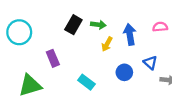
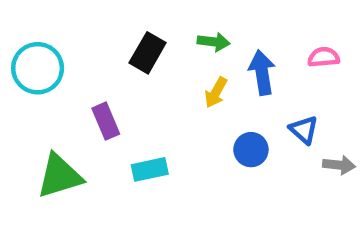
green arrow: (98, 25) -> (214, 42), moved
cyan rectangle: (86, 82) -> (150, 169), moved, turned -49

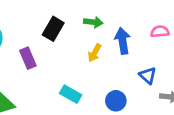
purple rectangle: (106, 121) -> (28, 58), moved
blue circle: (251, 150) -> (116, 101), moved
cyan rectangle: (150, 169) -> (71, 94), moved, turned 42

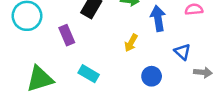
yellow arrow: (95, 53) -> (131, 43), moved
cyan rectangle: (71, 94) -> (89, 74), moved

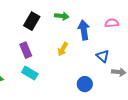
purple rectangle: (67, 35) -> (26, 50), moved
blue circle: (152, 76) -> (85, 84), moved

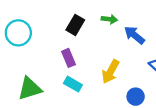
blue arrow: (84, 30) -> (134, 35), turned -42
yellow arrow: (63, 49) -> (111, 72), moved, size x1.5

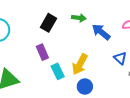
cyan rectangle: (73, 84) -> (58, 71), moved, turned 35
blue circle: (136, 97) -> (85, 87), moved

